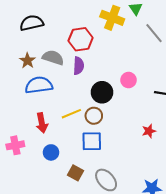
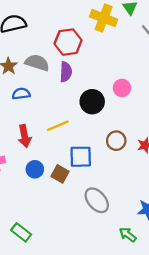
blue semicircle: (39, 85) -> (21, 94), size x0.6
brown circle: (94, 116) -> (116, 141), moved
brown square: (75, 173) -> (60, 174), moved

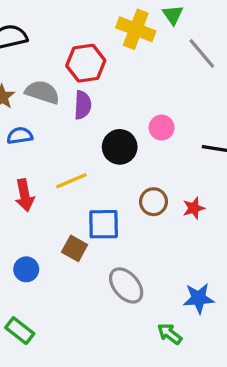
blue circle: (35, 169) -> (26, 269), moved

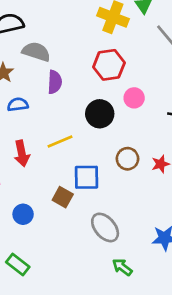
red hexagon: (86, 63) -> (109, 65), moved
gray semicircle: (42, 92) -> (36, 52), moved
purple semicircle: (83, 105) -> (55, 82), moved
green arrow: (170, 334) -> (122, 267), moved

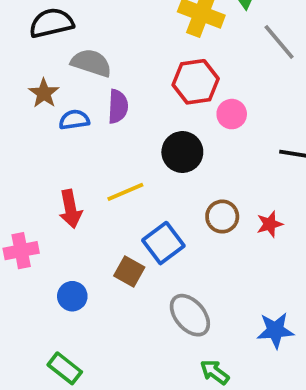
pink circle: (134, 98) -> (232, 114), moved
blue semicircle: (18, 105) -> (74, 120), moved
blue square: (87, 177) -> (163, 243), turned -36

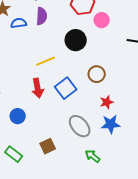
red arrow: (70, 209) -> (38, 88), moved
red star: (270, 224) -> (107, 102), moved
brown square: (129, 272) -> (48, 146), moved, turned 35
blue star: (275, 330) -> (111, 124), moved

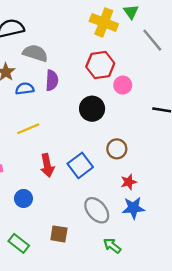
yellow line: (46, 61) -> (28, 129), moved
brown square: (48, 146) -> (59, 234), turned 35

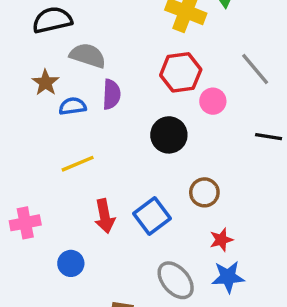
gray line: (152, 40) -> (255, 69), moved

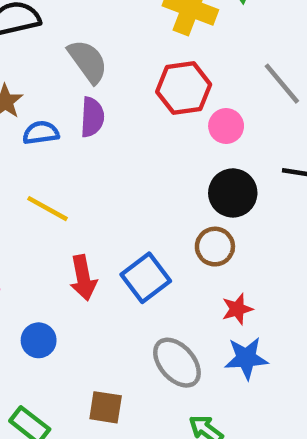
gray semicircle: (88, 55) -> (88, 61), moved, turned 36
black circle: (169, 135) -> (233, 193), moved
yellow line: (78, 164) -> (48, 209), turned 52

